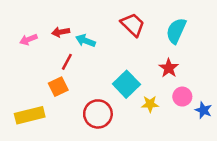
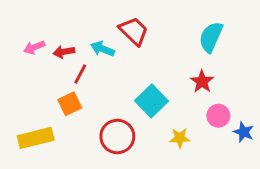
red trapezoid: (133, 25) -> (134, 31), moved
red arrow: (61, 32) -> (64, 52), moved
yellow star: (150, 104) -> (180, 138), moved

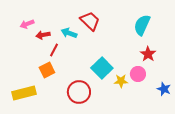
pink arrow: (34, 47) -> (27, 24), moved
red star: (202, 82) -> (148, 54), moved
pink circle: (218, 116) -> (138, 74), moved
yellow star: (180, 138) -> (121, 81), moved

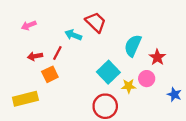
cyan semicircle: (142, 25) -> (133, 46), moved
red arrow: (43, 35) -> (35, 56), moved
red circle: (79, 92) -> (105, 106), moved

